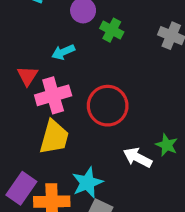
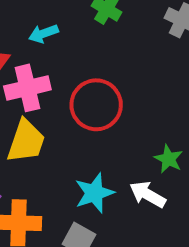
white arrow: (138, 158) -> (148, 194), moved
cyan star: (87, 183) -> (94, 193), moved

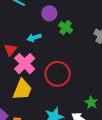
pink cross: (27, 88) -> (25, 64), turned -35

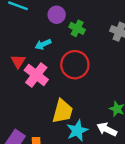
red circle: (58, 74) -> (75, 65), moved
yellow trapezoid: (22, 89) -> (62, 111), moved

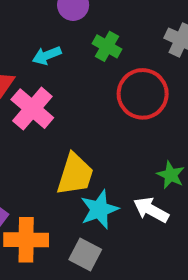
green cross: (77, 28) -> (107, 46), moved
red circle: (75, 65) -> (143, 94), moved

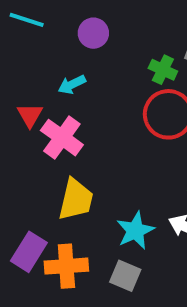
green cross: (107, 46) -> (163, 70), moved
yellow trapezoid: (75, 174) -> (76, 199), moved

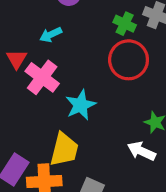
yellow trapezoid: (76, 199) -> (64, 150), moved
cyan star: (135, 231) -> (81, 105), moved

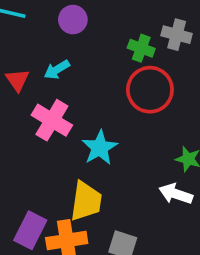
red triangle: (16, 59) -> (17, 80), moved

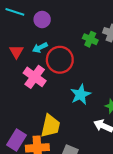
purple circle: (73, 20) -> (42, 20), moved
red circle: (150, 90) -> (60, 60), moved
cyan star: (100, 148) -> (81, 95), moved

